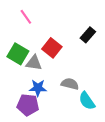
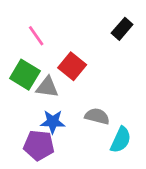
pink line: (26, 17) -> (36, 36), moved
black rectangle: (88, 35) -> (122, 29), moved
cyan semicircle: (87, 101) -> (121, 140), turned -120

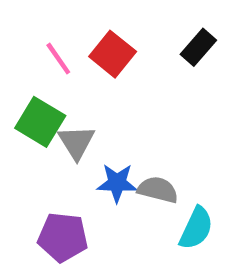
red square: (72, 66) -> (113, 54), moved
gray triangle: (47, 87) -> (76, 142), turned 50
blue star: (53, 122) -> (117, 183), moved

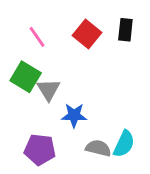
black rectangle: (198, 47) -> (125, 30), turned -35
red square: (113, 54) -> (87, 34), moved
gray semicircle: (158, 190) -> (98, 148), moved

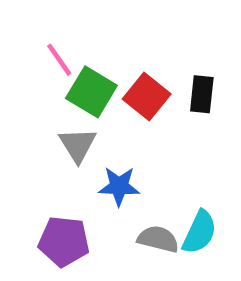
black rectangle: (125, 30) -> (202, 94), moved
red square: (87, 34) -> (147, 97), moved
green square: (26, 77) -> (91, 92), moved

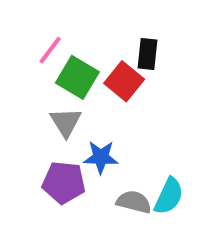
pink line: (59, 60) -> (50, 50), turned 72
black rectangle: (202, 94) -> (147, 54), moved
purple pentagon: (64, 241) -> (64, 182), moved

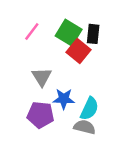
green square: (77, 77) -> (69, 33), moved
cyan semicircle: (169, 196) -> (89, 109), moved

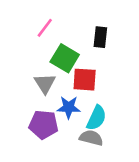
pink line: (32, 31) -> (45, 28), moved
green square: (69, 33) -> (65, 58), moved
red square: (78, 51) -> (85, 80), moved, turned -35

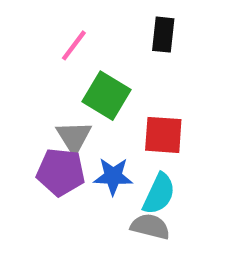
black rectangle: (100, 37) -> (163, 35), moved
red square: (85, 80) -> (163, 135), moved
purple pentagon: (43, 125) -> (61, 172), moved

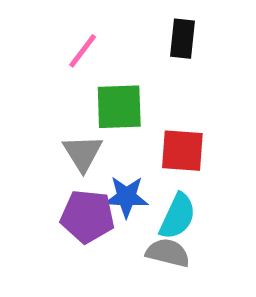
green square: (107, 96) -> (119, 107), turned -33
purple pentagon: (61, 172) -> (88, 216), moved

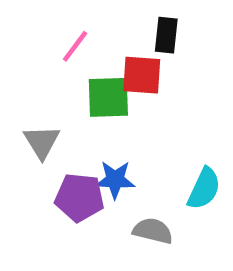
red square: (182, 151) -> (142, 75), moved
gray triangle: (83, 153) -> (42, 142), moved
cyan semicircle: (178, 216) -> (204, 189), moved

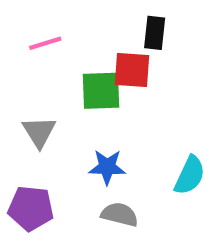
pink line: (75, 46) -> (45, 43), moved, turned 36
purple pentagon: (80, 197) -> (31, 208), moved
gray semicircle: (153, 231) -> (120, 214), moved

